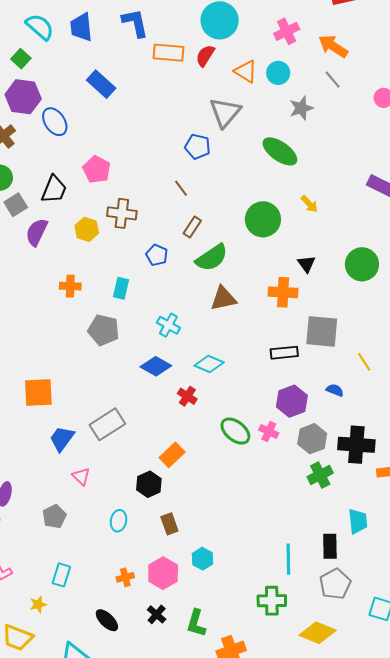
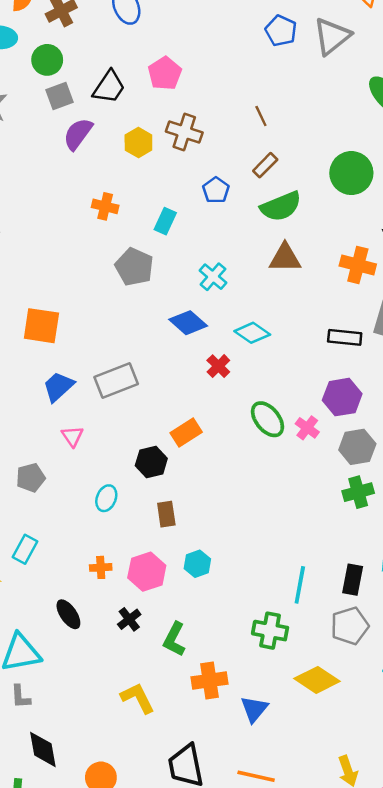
blue pentagon: (197, 147) -> (281, 31), moved

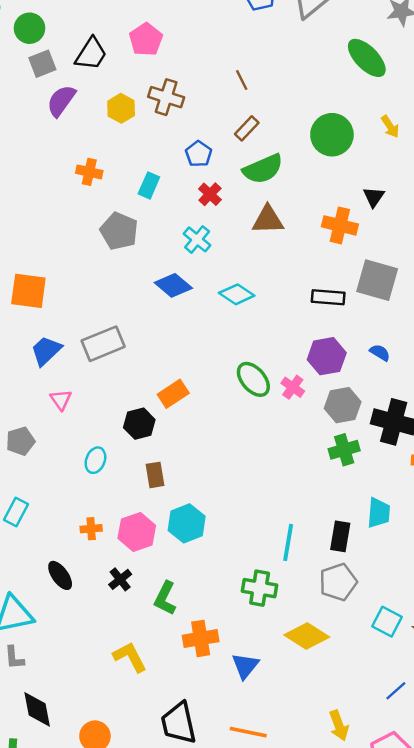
red cross: (218, 366) -> (210, 194), moved
cyan hexagon: (197, 564) -> (187, 523), size x1.4

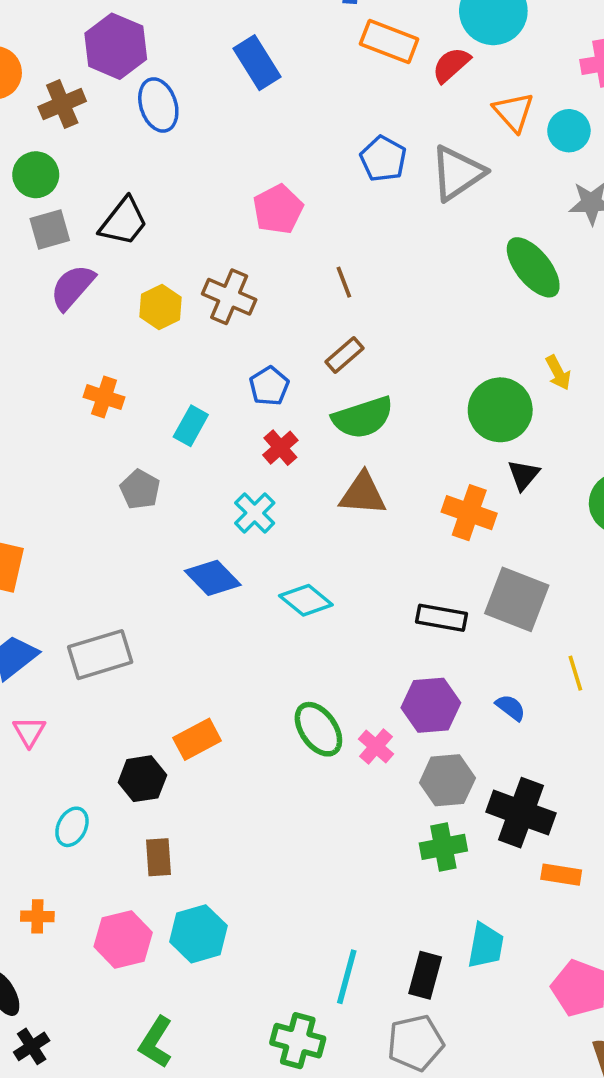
pink pentagon: (146, 40) -> (278, 209), moved
green circle: (332, 135) -> (500, 410), moved
gray pentagon: (119, 231) -> (140, 489), size x0.7
orange cross: (91, 529) -> (37, 916), moved
black cross: (120, 579) -> (32, 1046), moved

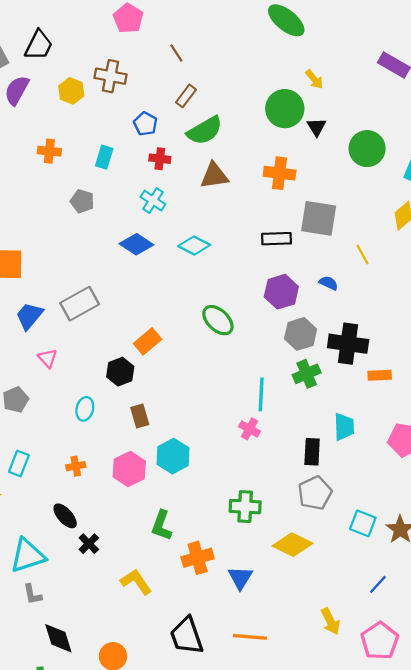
red cross: (280, 448) -> (160, 159), turned -30
black triangle: (524, 475) -> (317, 127), moved
pink cross: (376, 746) -> (249, 429), moved
cyan line: (347, 977) -> (261, 394), moved

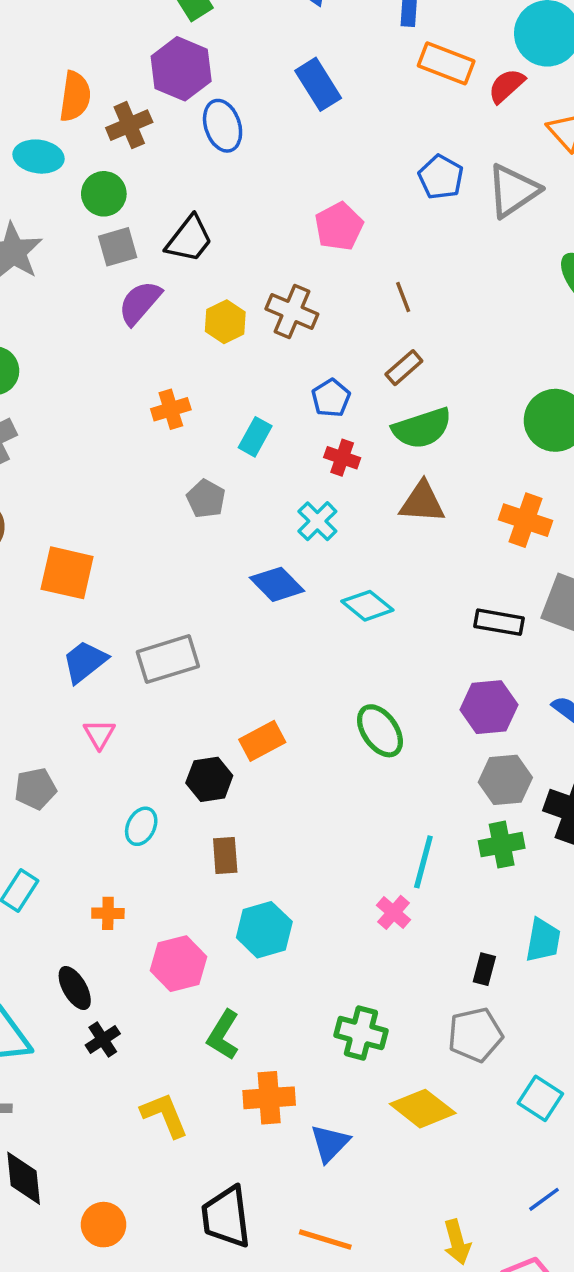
orange cross: (49, 151) -> (171, 409), turned -35
black rectangle: (312, 452) -> (484, 969), size x0.7
pink hexagon: (129, 469) -> (179, 964), moved

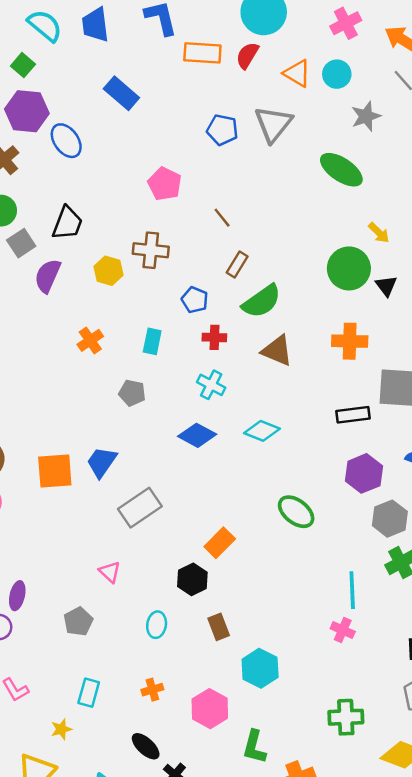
brown triangle: (422, 502) -> (277, 351), turned 36
blue trapezoid: (85, 662) -> (102, 462), moved

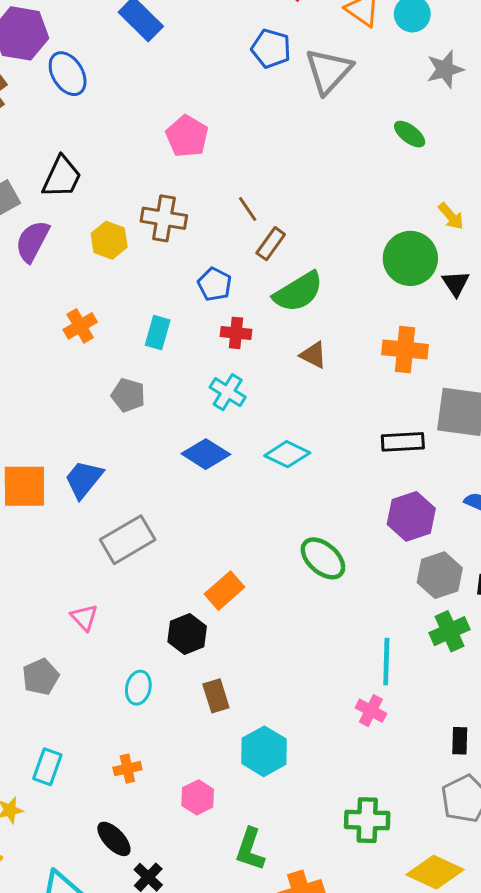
blue pentagon: (222, 130) -> (271, 49), moved
green ellipse: (341, 170) -> (410, 134), size x0.6
brown line: (222, 218) -> (248, 209), moved
brown triangle: (277, 351) -> (313, 355), size x0.7
pink hexagon: (210, 709) -> (198, 797), size x0.7

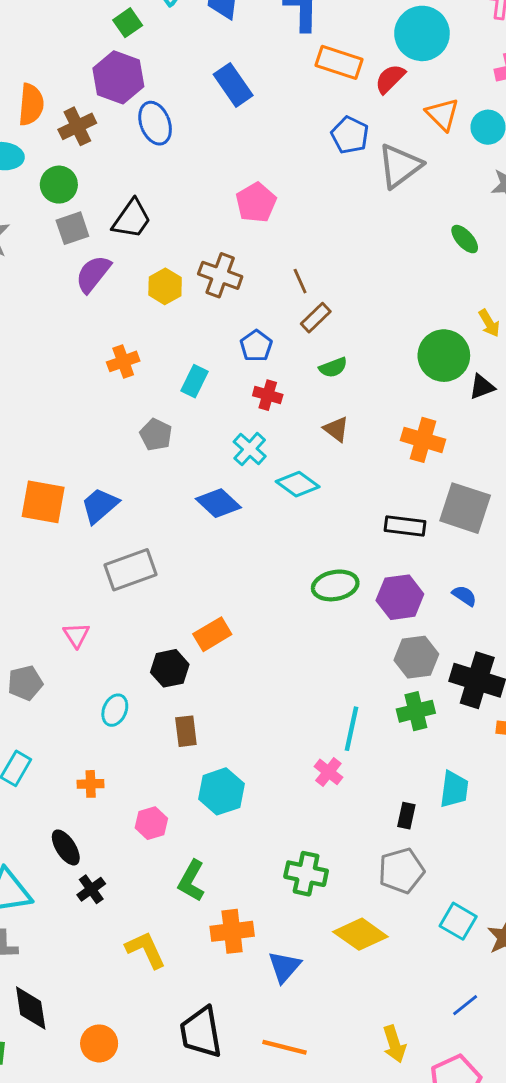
black triangle: (456, 283) -> (482, 387), turned 32
green semicircle: (298, 292) -> (333, 367), size x0.6
cyan diamond: (287, 454) -> (298, 484), moved
green ellipse: (323, 558) -> (335, 585), moved, turned -63

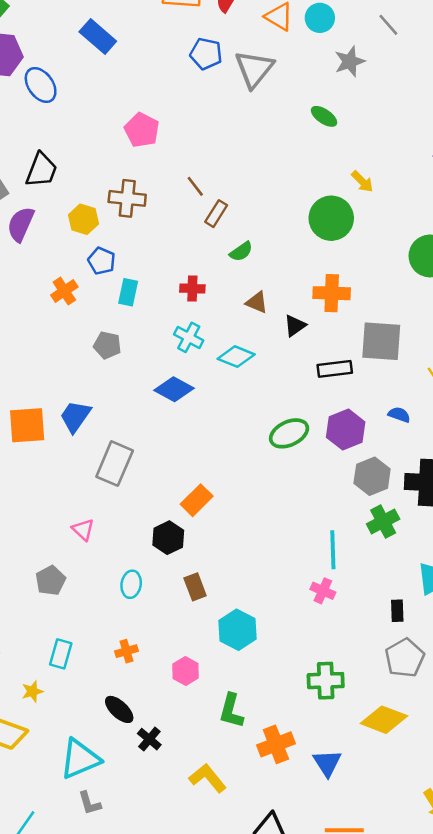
blue pentagon: (256, 346) -> (102, 261), moved
black triangle: (482, 387) -> (295, 326), moved
gray rectangle: (131, 570) -> (115, 464), turned -33

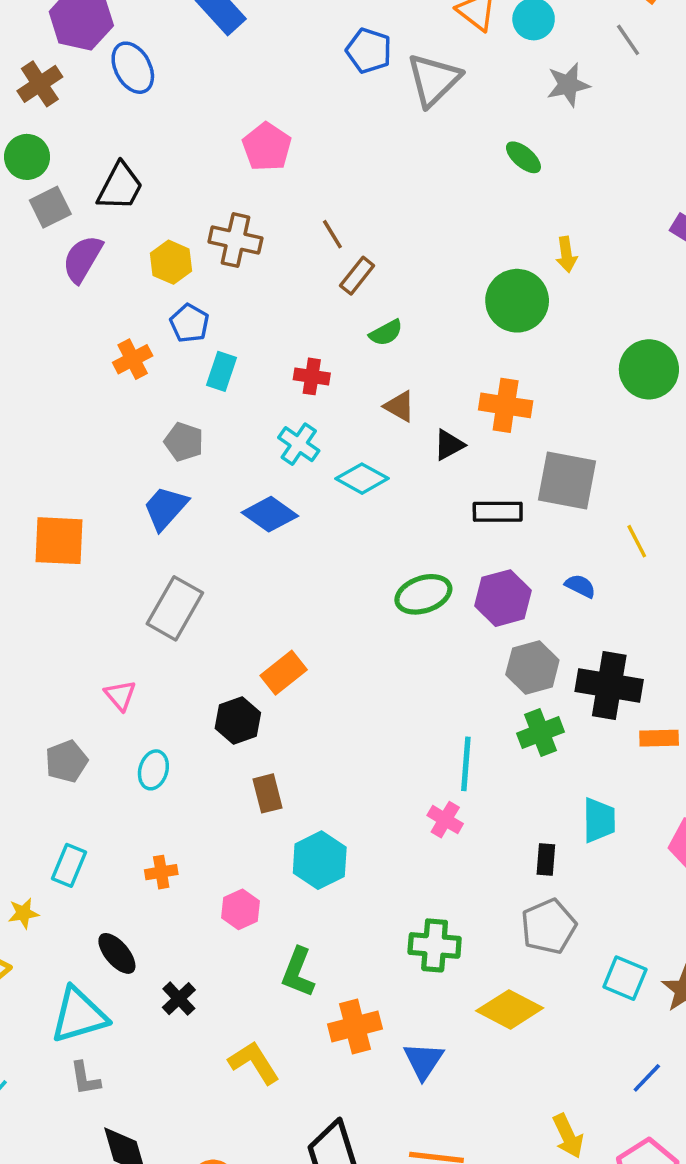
yellow arrow: (362, 182) -> (566, 254), turned 30
blue trapezoid: (75, 416) -> (165, 508), moved
cyan ellipse: (131, 584) -> (153, 770), moved
black ellipse: (119, 709) -> (117, 953), moved

